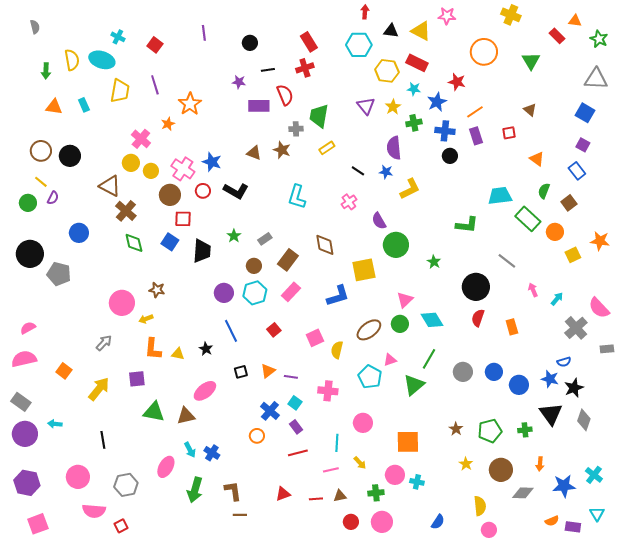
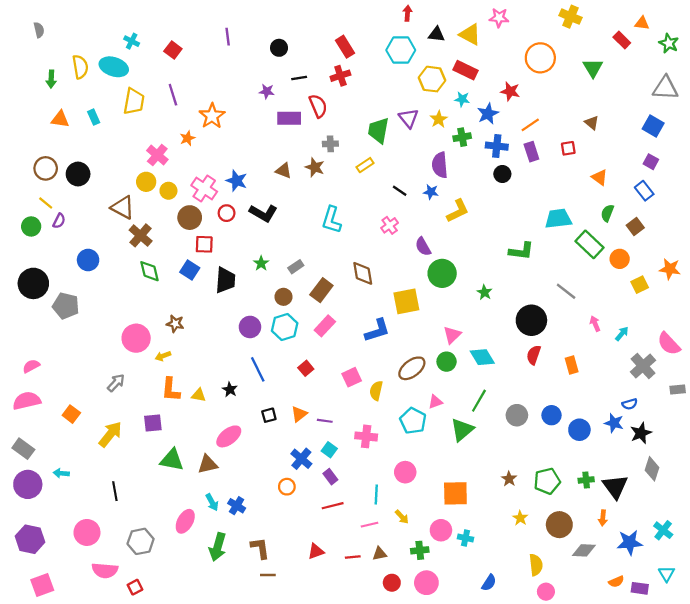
green trapezoid: (319, 116) -> (378, 130), moved
black triangle: (551, 414) -> (615, 487), moved

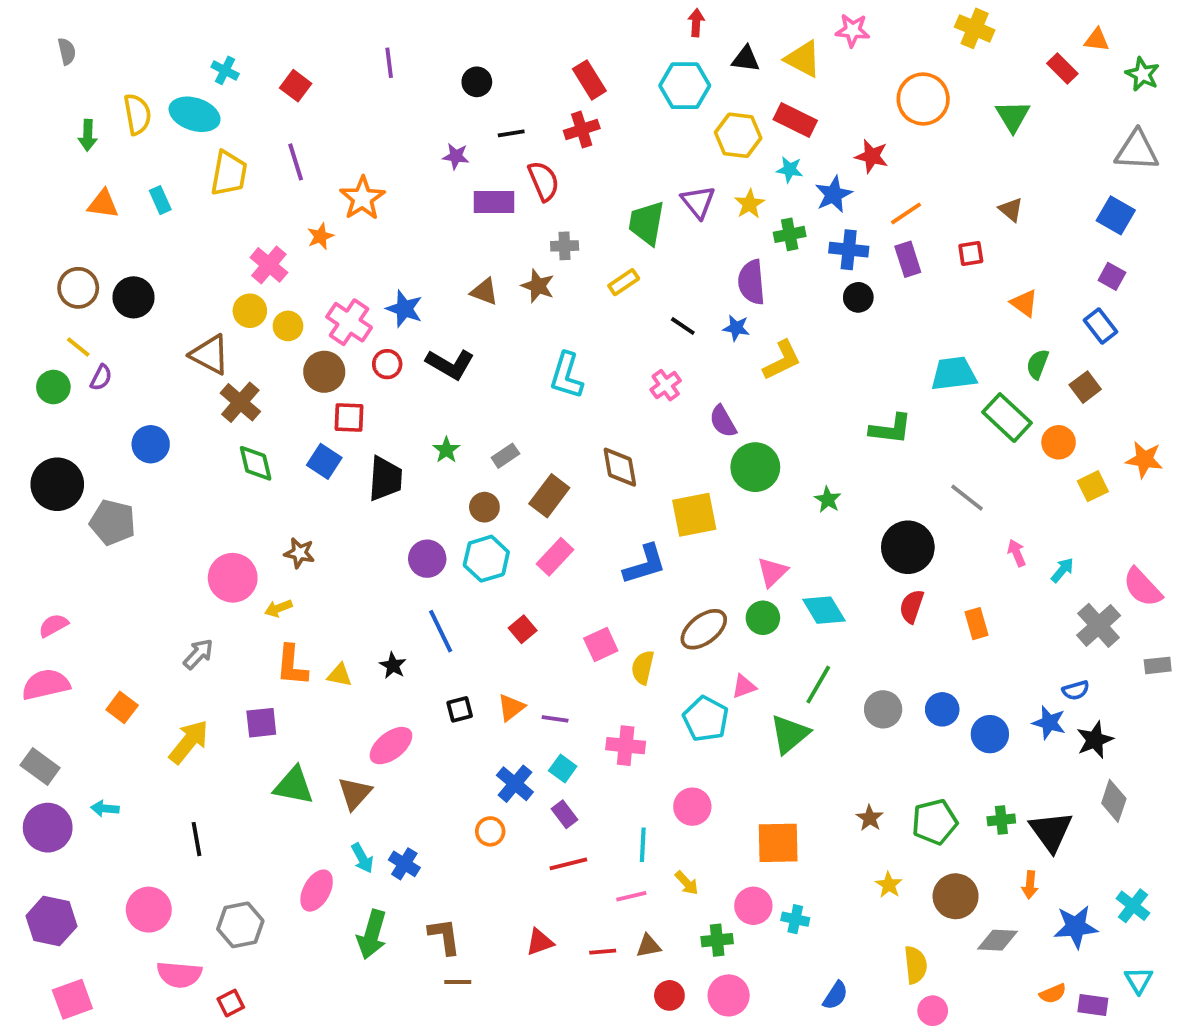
brown triangle: (208, 464) -> (355, 793), turned -35

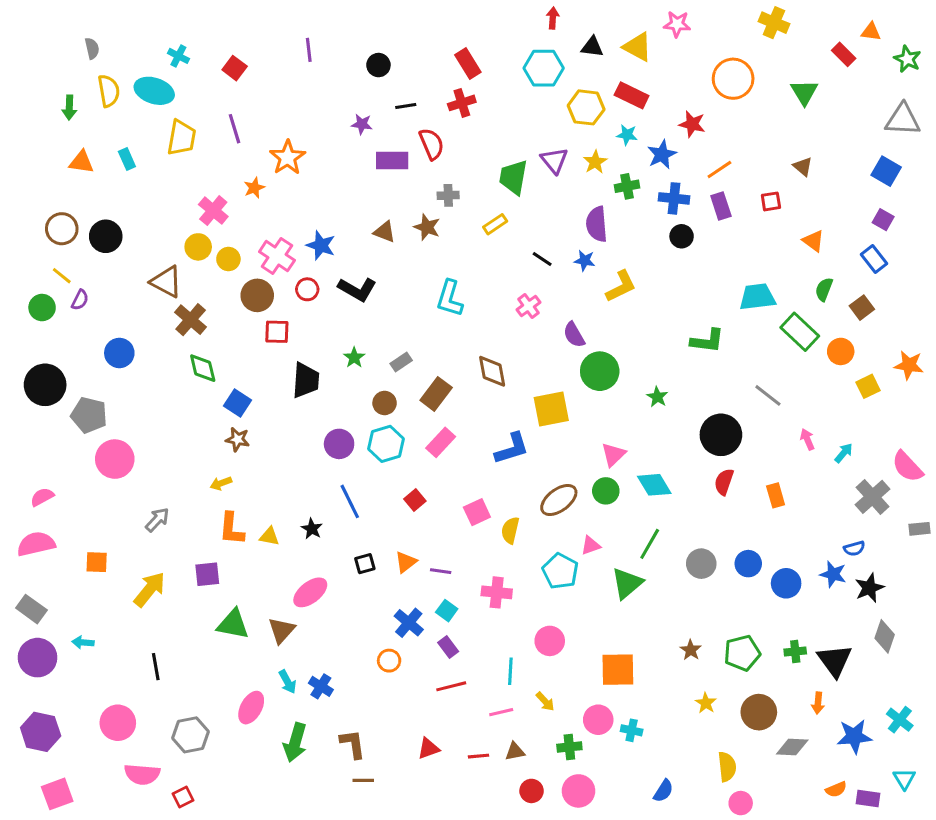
gray semicircle: (67, 51) -> (92, 48), moved
blue square: (324, 461) -> (238, 403), moved
pink circle: (233, 578) -> (115, 459), moved
orange square: (122, 707) -> (97, 562), turned -35

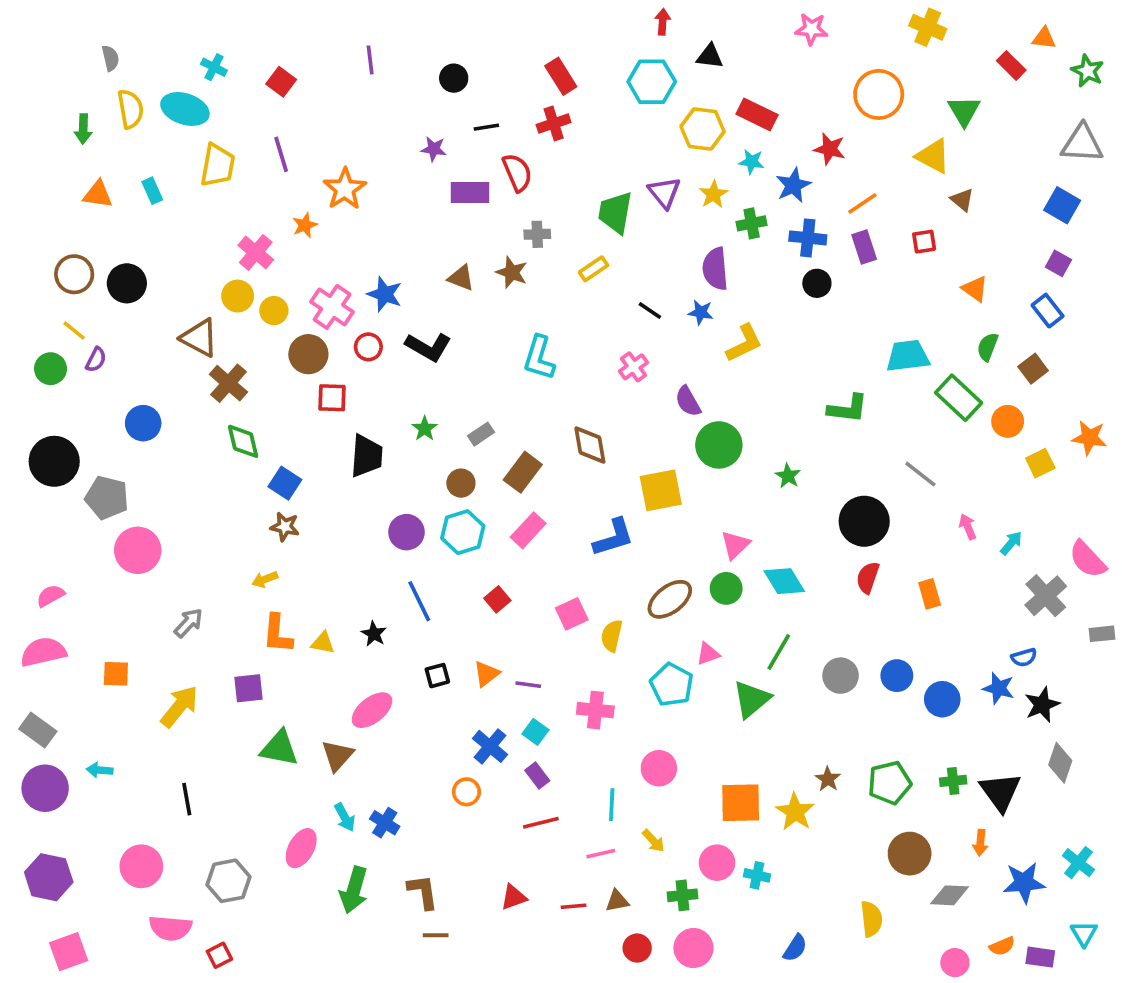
yellow triangle: (638, 47) -> (933, 156), moved
yellow star: (706, 703) -> (795, 812), moved, size x1.5
pink circle: (741, 803) -> (955, 963), moved

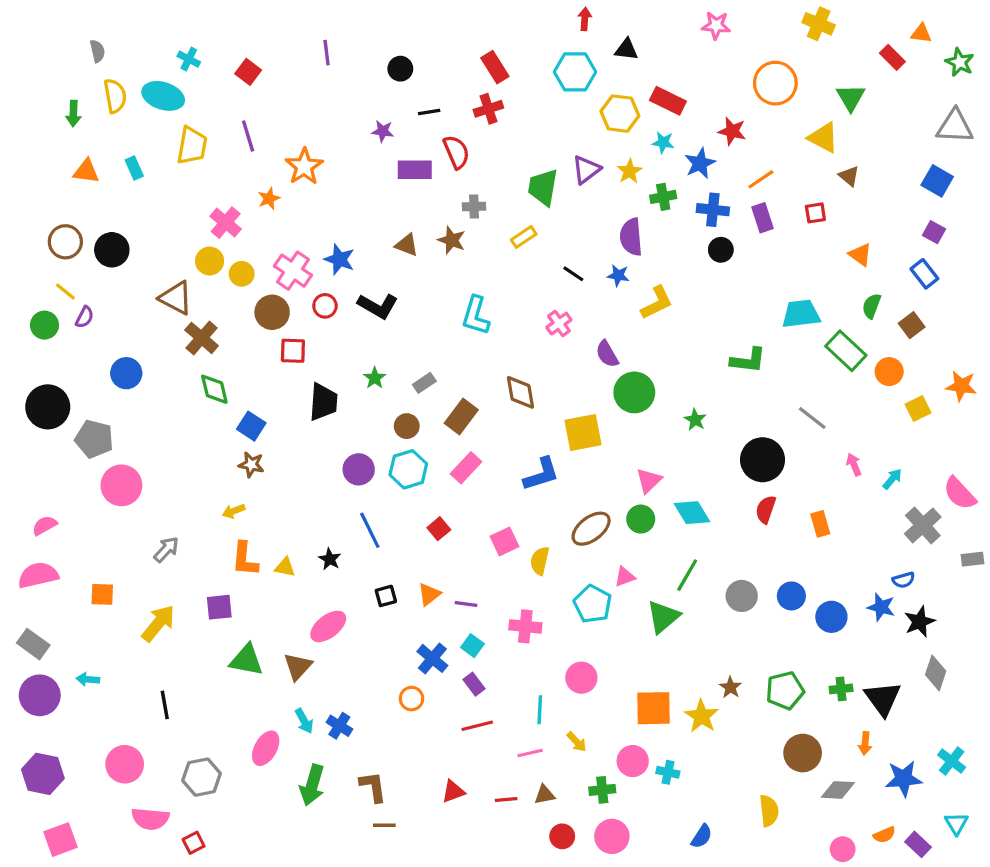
purple triangle: (664, 193) -> (586, 170), turned 32
purple rectangle: (1040, 957) -> (918, 844), turned 35

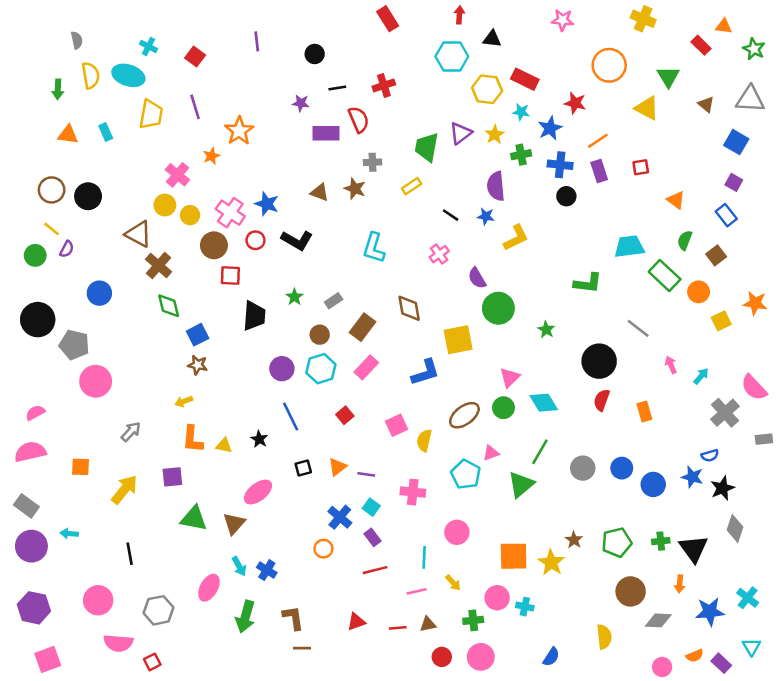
red rectangle: (495, 67) -> (388, 19), moved
brown triangle: (849, 176) -> (706, 104), moved
blue square: (251, 426) -> (198, 335), turned 30

